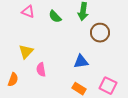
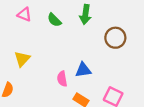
brown circle: (100, 33) -> (115, 38), moved
pink semicircle: (41, 70) -> (62, 79), moved

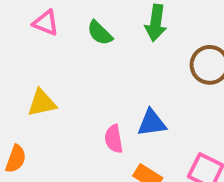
yellow triangle: (22, 59) -> (42, 103), turned 35

